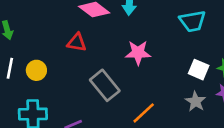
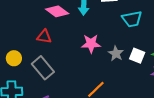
gray rectangle: (105, 85) -> (43, 68), moved
gray star: (196, 101) -> (116, 54), moved

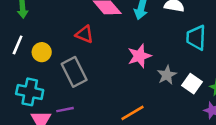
cyan trapezoid: (132, 19) -> (196, 38), turned 90
pink star: (91, 44) -> (139, 56), turned -30

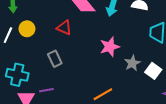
yellow circle: (42, 52) -> (27, 29), moved
gray rectangle: (74, 72) -> (55, 59), size x0.7

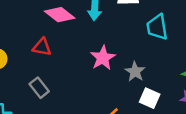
white square: (153, 71) -> (150, 98), moved

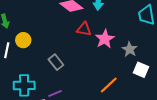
red triangle: (42, 47) -> (84, 29), moved

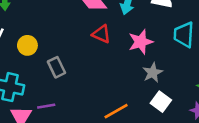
pink star: (105, 39) -> (141, 42), moved
yellow circle: (23, 40) -> (27, 45), moved

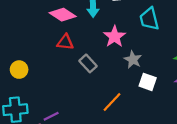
red triangle: (101, 34) -> (65, 42), moved
gray rectangle: (57, 67) -> (88, 63), moved

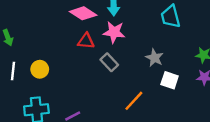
pink star: (115, 37) -> (114, 32), moved, turned -30

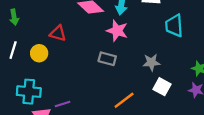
red triangle: (86, 41) -> (58, 33), moved
gray star: (154, 58) -> (151, 62), turned 30
gray rectangle: (109, 62) -> (107, 59), turned -42

